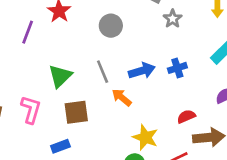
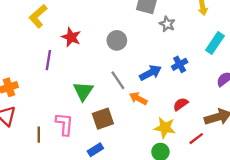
red semicircle: (186, 116) -> (181, 104), moved

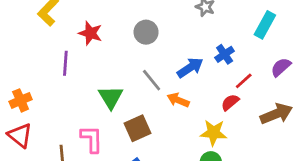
red line: (196, 139) -> (244, 81), moved

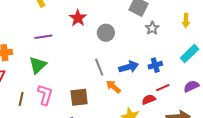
red star: (90, 33) -> (78, 18), moved
purple line: (65, 63) -> (43, 37), turned 60
green triangle: (111, 97) -> (38, 65), moved

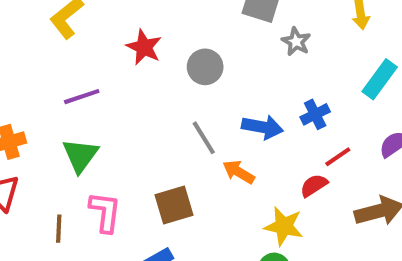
blue arrow: (129, 67) -> (262, 127), turned 36

